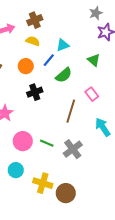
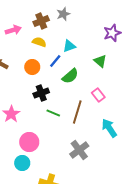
gray star: (96, 13) -> (63, 14), moved
green line: (47, 143) -> (53, 113), moved
cyan circle: (16, 170) -> (22, 163), moved

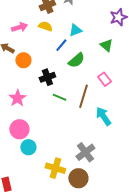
pink arrow: (13, 30) -> (19, 27), moved
orange circle: (32, 67) -> (23, 60), moved
cyan arrow: (109, 128) -> (103, 116), moved
pink circle: (29, 142) -> (19, 129), moved
gray cross: (79, 150) -> (85, 152), moved

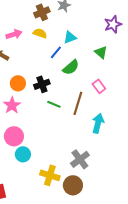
orange circle: (23, 60) -> (18, 83), moved
cyan arrow: (103, 116) -> (98, 123), turned 48

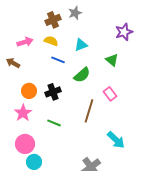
blue line: (56, 52) -> (58, 60), moved, turned 72
green line: (54, 104) -> (54, 123), moved
cyan arrow: (98, 123) -> (116, 140), moved, turned 120

